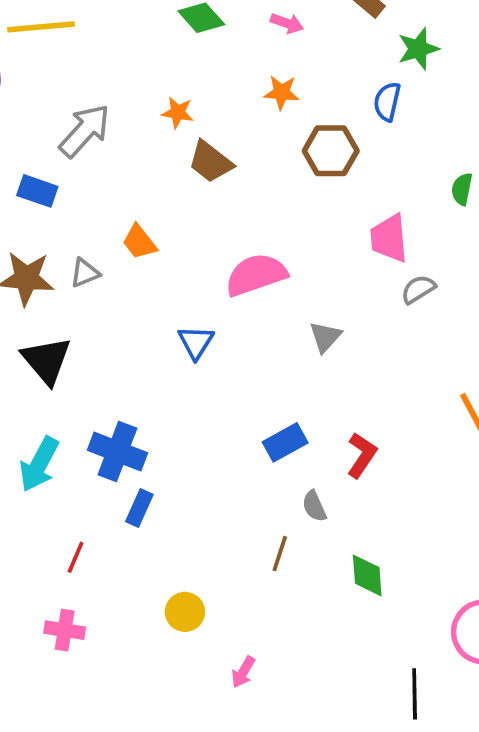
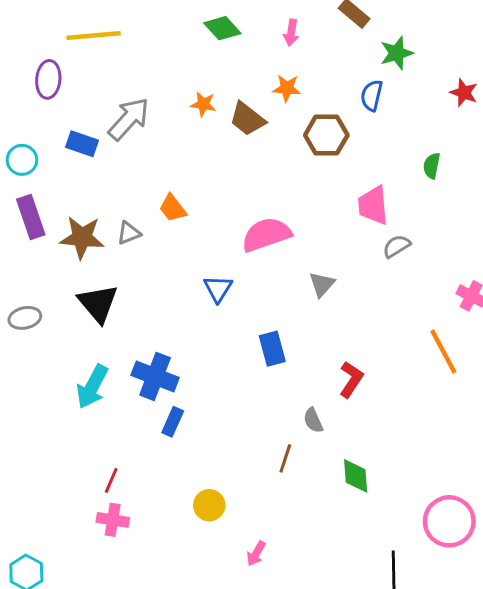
pink arrow: (287, 23) -> (291, 33), turned 80
brown trapezoid: (210, 162) -> (247, 119), moved
blue rectangle: (37, 191) -> (82, 144), moved
blue rectangle: (285, 442) -> (272, 349), moved, turned -76
red line: (76, 557) -> (111, 480), moved

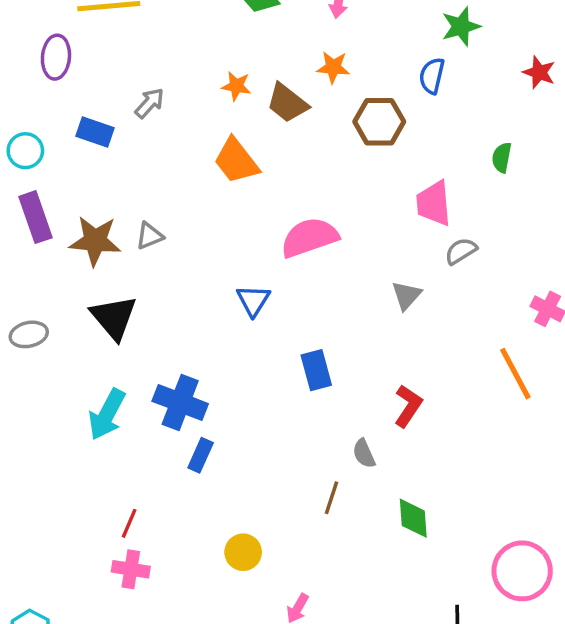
gray arrow: (129, 119) -> (150, 103), size x0.6
orange trapezoid: (173, 208) -> (236, 161), moved, size x1.4
gray triangle: (322, 284) -> (406, 295), moved

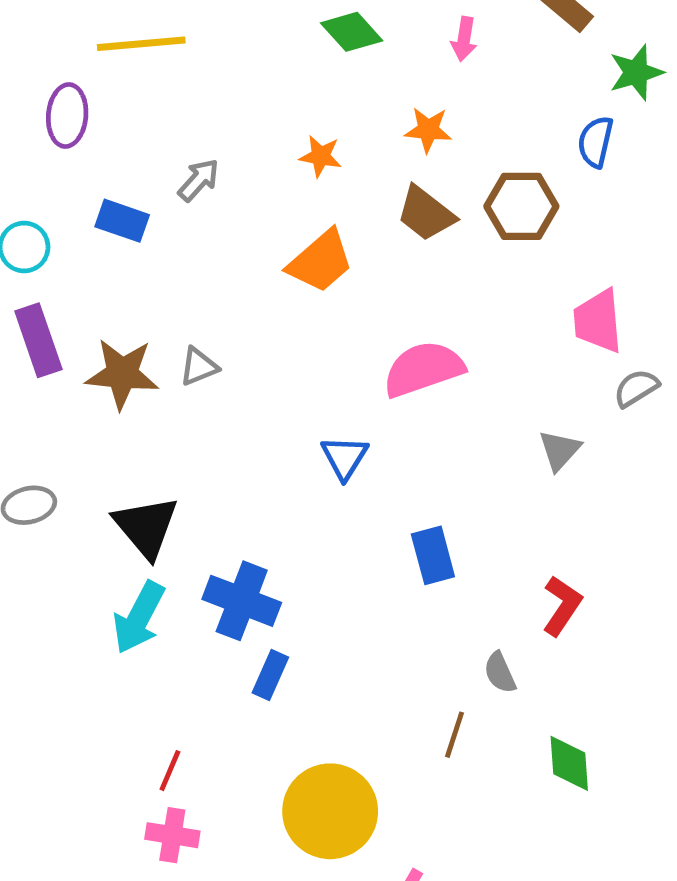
orange star: (333, 67) -> (428, 130), moved
brown trapezoid: (287, 103) -> (426, 214), moved
orange trapezoid: (236, 161) -> (321, 261), turned -93
black triangle: (114, 317) -> (146, 527), moved
yellow circle: (243, 552) -> (330, 811), size x1.8

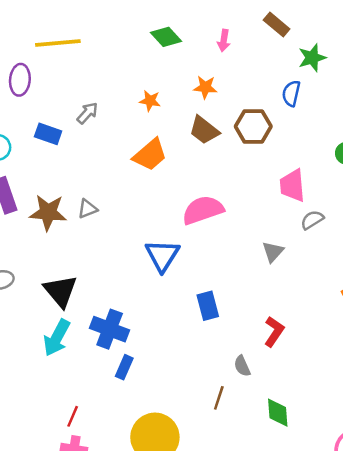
blue triangle: (344, 457) -> (162, 255), size x1.4

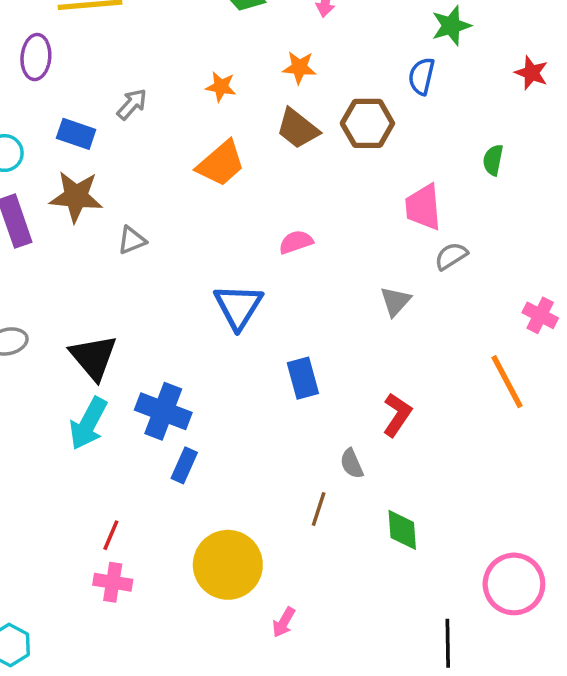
pink semicircle: (203, 210) -> (296, 242), size x0.6
brown star: (48, 212) -> (76, 197), moved

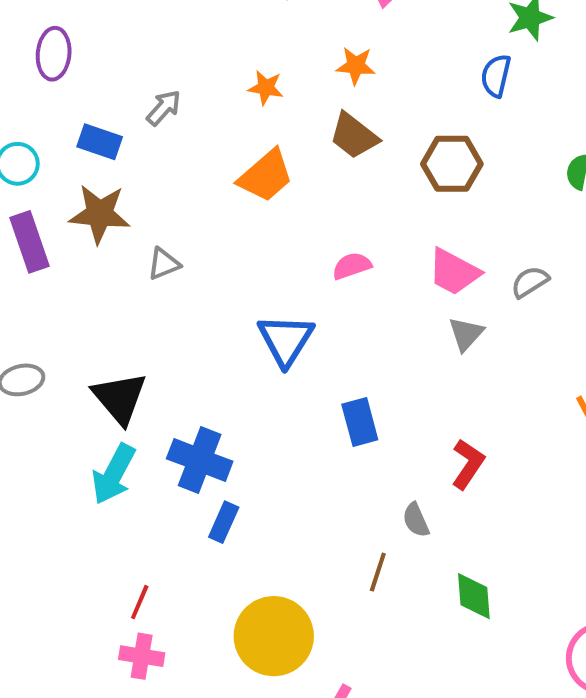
brown hexagon: (367, 123) -> (452, 164), moved
pink trapezoid: (423, 207) -> (454, 272), moved, turned -57

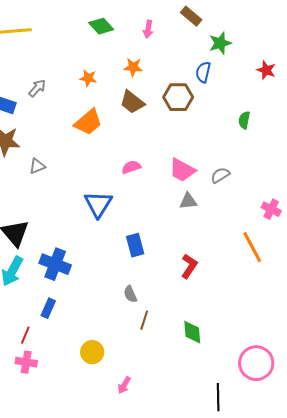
brown hexagon: (452, 164) -> (178, 97), moved
gray triangle: (466, 334) -> (188, 201), turned 42
gray semicircle: (416, 520) -> (130, 294), moved
blue rectangle: (224, 522) -> (48, 308), moved
yellow circle: (274, 636) -> (92, 352), size x0.6

